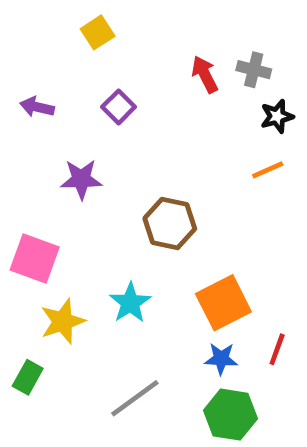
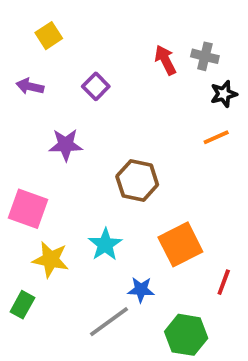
yellow square: (98, 32) -> (49, 36), moved
yellow star: (63, 321) -> (51, 260), turned 30
blue star: (221, 359) -> (141, 290), moved

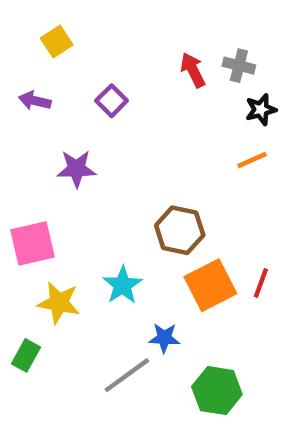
brown hexagon: (137, 180) -> (180, 230), moved
pink square: (28, 209) -> (33, 243), turned -33
red line: (224, 282) -> (261, 283), moved

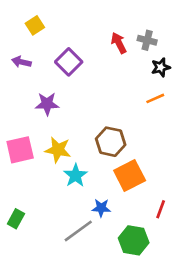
purple square: (112, 101) -> (69, 62), size x1.4
red line: (261, 283) -> (161, 209), moved
yellow star: (59, 303) -> (58, 150), moved

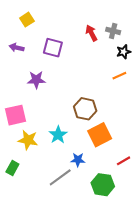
purple square: (69, 62) -> (53, 48), turned -30
yellow star: (58, 150) -> (28, 140), moved
red line: (161, 209) -> (124, 161), turned 40

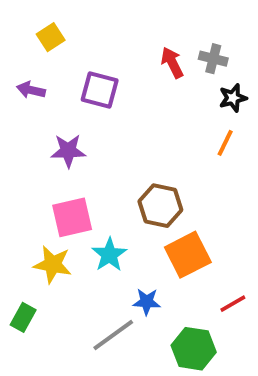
orange line: (119, 76) -> (225, 143), turned -40
pink square: (16, 115) -> (72, 217), moved

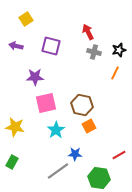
gray cross: (213, 59) -> (94, 52), moved
pink square: (72, 217) -> (46, 103), moved
orange square: (188, 255) -> (89, 126), moved, size x0.6
yellow star: (53, 264) -> (15, 127), moved

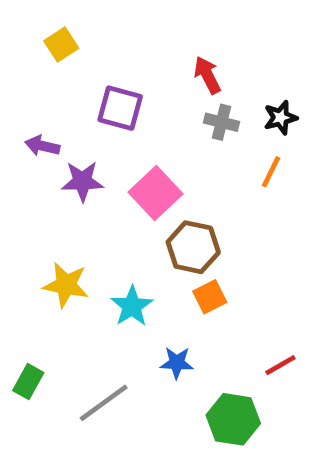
purple arrow: (16, 46) -> (42, 146), moved
pink square: (46, 103) -> (156, 193), moved, turned -30
yellow star: (15, 127) -> (66, 285), moved
gray line: (58, 171) -> (104, 403), moved

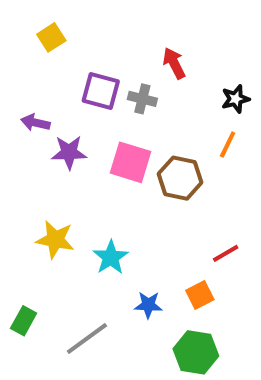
gray cross: (222, 122) -> (142, 99), moved
pink square: (156, 193) -> (130, 162), turned -30
brown hexagon: (193, 247) -> (180, 178), moved
orange square: (210, 297) -> (200, 295), moved
red line: (280, 365) -> (226, 253), moved

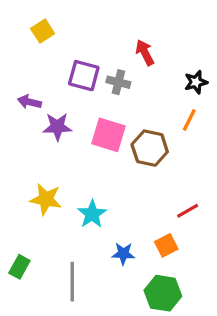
gray line: (87, 339) -> (72, 282), turned -54

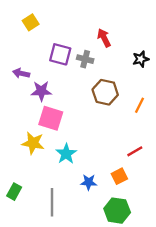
orange line: (189, 120) -> (140, 105), moved
pink square: (108, 135) -> (51, 118), moved
brown hexagon: (150, 148) -> (105, 92), moved

